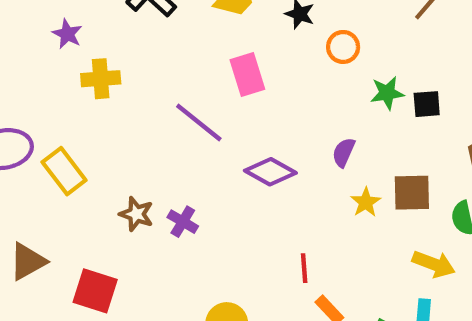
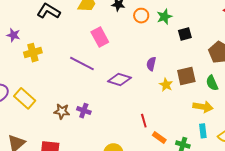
green star: (387, 93) -> (164, 17), moved

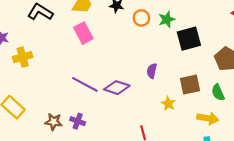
black square: (185, 34) -> (189, 39), size x1.6
pink rectangle: (100, 37) -> (83, 33), moved
purple line: (82, 64) -> (85, 84), moved
yellow star: (166, 85) -> (168, 104), moved

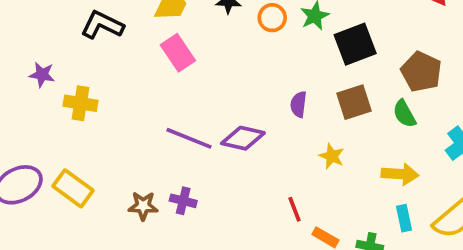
yellow cross: (23, 57) -> (80, 103), turned 30
brown square: (190, 85) -> (354, 102), moved
green semicircle: (218, 92) -> (404, 114), moved

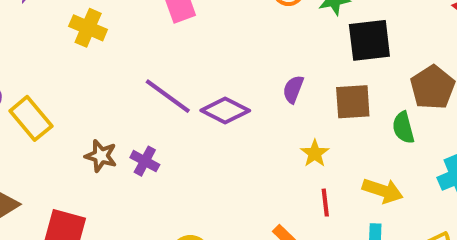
yellow cross: (80, 103) -> (88, 28), moved
red line: (294, 209) -> (325, 203), moved

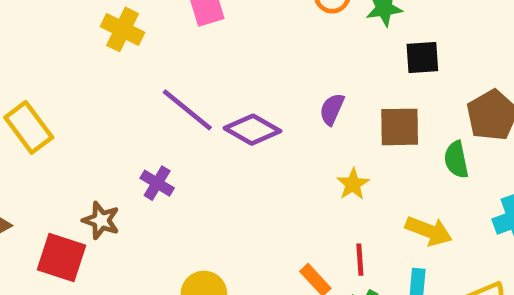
yellow cross: (88, 28) -> (123, 29), moved
black square: (369, 40) -> (422, 57), size x0.7
brown star: (101, 156) -> (101, 220), moved
red line: (325, 203) -> (360, 260), moved

